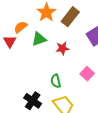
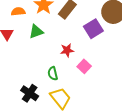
orange semicircle: (21, 27) -> (18, 12), moved, turned 32
red star: (62, 48) -> (67, 50), moved

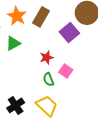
green semicircle: (53, 74) -> (48, 79), moved
black cross: (30, 93) -> (16, 105), turned 30

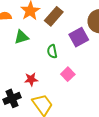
red star: (47, 58) -> (31, 79), moved
green semicircle: (48, 79) -> (52, 51), moved

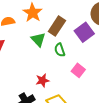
brown rectangle: (54, 16) -> (57, 26), moved
green triangle: (21, 37) -> (38, 40), moved, turned -49

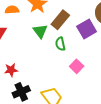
red star: (42, 80) -> (11, 70), moved

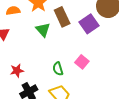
brown rectangle: (60, 20) -> (62, 17), turned -60
green semicircle: (60, 44) -> (58, 69), moved

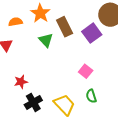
green semicircle: (58, 69) -> (91, 96), moved

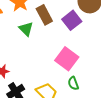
pink square: (86, 71) -> (67, 59), size x1.6

